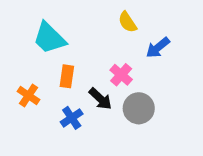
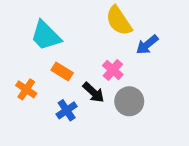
yellow semicircle: (128, 22) -> (119, 21), size x1.5
orange rectangle: (67, 76) -> (62, 71), turned -66

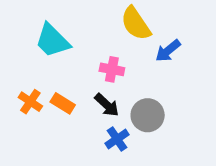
pink cross: (113, 70) -> (112, 69), moved, turned -30
orange rectangle: (62, 71) -> (63, 103), moved
blue cross: (67, 110) -> (117, 139), moved

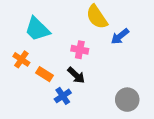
orange cross: (30, 102) -> (21, 59), moved
gray circle: (148, 115) -> (127, 100), moved
blue cross: (117, 139) -> (63, 96), moved

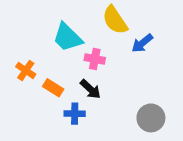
cyan trapezoid: (37, 29) -> (67, 37), moved
blue cross: (63, 96) -> (75, 114), turned 35

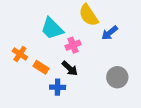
pink cross: (95, 59) -> (73, 45), turned -32
gray circle: (151, 118) -> (117, 77), moved

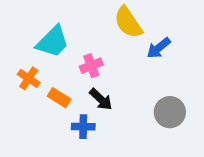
cyan trapezoid: (52, 29) -> (53, 42), moved, turned -90
pink cross: (73, 45) -> (91, 66), moved

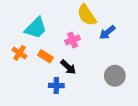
pink cross: (91, 66) -> (73, 40), moved
orange rectangle: (59, 98) -> (45, 56), moved

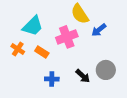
pink cross: (73, 40) -> (67, 37), size x1.5
black arrow: (68, 67) -> (83, 76), moved

